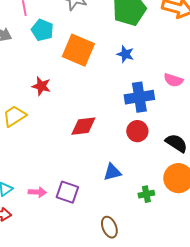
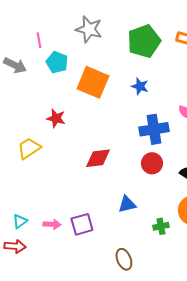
purple square: (67, 192) -> (82, 224), turned -35

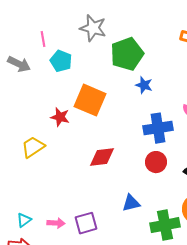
green pentagon: (144, 41) -> (127, 54), moved
orange square: (93, 82) -> (90, 100), moved
green cross: (161, 226) -> (165, 225), size x1.8

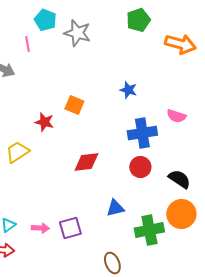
green pentagon: (127, 54) -> (138, 20), moved, size x0.7
cyan pentagon: (61, 61) -> (45, 20), moved
orange square: (90, 100) -> (74, 105), size x0.6

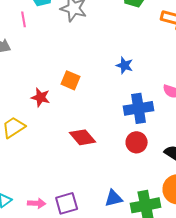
red diamond: (86, 162) -> (83, 137), turned 56
blue triangle: (115, 208) -> (114, 198), moved

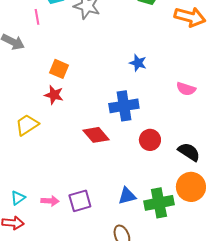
orange square: (71, 80) -> (59, 69), moved
blue cross: (139, 108) -> (124, 106), moved

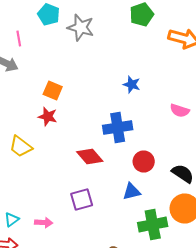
pink line: (37, 17) -> (19, 38), moved
yellow trapezoid: (27, 125) -> (21, 146), turned -110
blue triangle: (127, 196) -> (132, 192), moved
purple square: (80, 201) -> (82, 200), moved

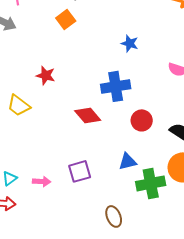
orange square: (53, 90) -> (66, 19), moved, turned 30
blue triangle: (132, 192) -> (128, 161), moved
purple square: (82, 200) -> (80, 171), moved

